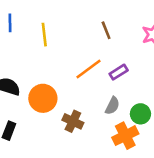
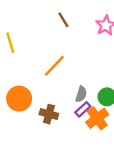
brown line: (106, 30) -> (63, 20), moved
purple rectangle: (119, 72) -> (83, 109), moved

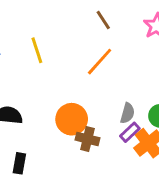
orange line: (54, 66) -> (100, 62), moved
orange circle: (19, 99) -> (72, 119), moved

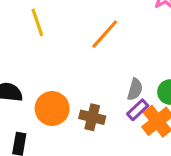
orange circle: (72, 119) -> (52, 109), moved

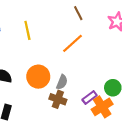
gray semicircle: (135, 89) -> (62, 82), moved
orange circle: (52, 109) -> (38, 77), moved

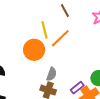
yellow line: (27, 30) -> (44, 30), moved
orange circle: (38, 77) -> (34, 50), moved

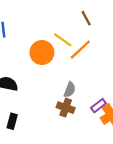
yellow line: (44, 30) -> (63, 40), turned -42
orange circle: (34, 50) -> (42, 53), moved

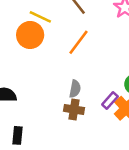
yellow line: (63, 40) -> (40, 17), moved
orange circle: (42, 53) -> (30, 35), moved

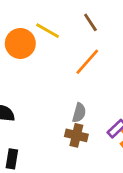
orange circle: (30, 35) -> (20, 43), moved

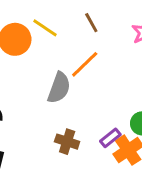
gray semicircle: (79, 113) -> (59, 88), moved, size x1.5

